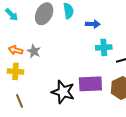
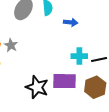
cyan cross: (104, 47) -> (79, 56), moved

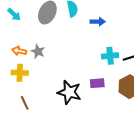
purple rectangle: (65, 81) -> (97, 83), size x0.6

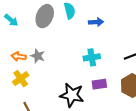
cyan cross: (110, 56) -> (92, 57), moved
yellow cross: (20, 73) -> (21, 79), turned -35

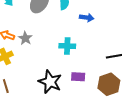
cyan cross: (92, 57) -> (67, 46), moved

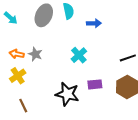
cyan cross: (67, 46) -> (79, 55), turned -35

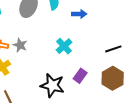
purple rectangle: (95, 84) -> (80, 76), turned -48

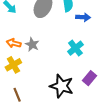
blue arrow: (79, 14) -> (83, 17), moved

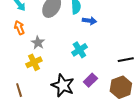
orange arrow: (14, 43) -> (19, 28), moved, turned 48
yellow cross: (13, 65) -> (34, 62), moved

